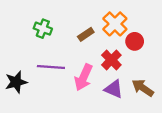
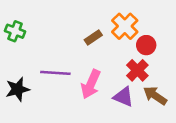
green cross: (43, 29) -> (15, 31), moved
red cross: (111, 60) -> (137, 70), moved

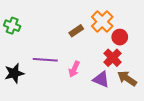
pink arrow: (91, 84) -> (74, 69), size x0.7

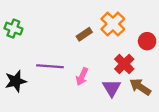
red circle: (120, 37) -> (147, 41), moved
purple triangle: (101, 79) -> (112, 88), turned 36

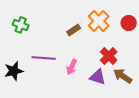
green cross: (13, 29) -> (21, 25), moved
red circle: (147, 41) -> (129, 23), moved
purple triangle: (112, 88) -> (98, 77), turned -42

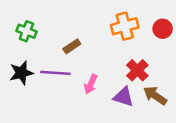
orange cross: (99, 21) -> (125, 26), turned 30
brown rectangle: (74, 30) -> (72, 46), moved
black star: (14, 71) -> (21, 73), moved

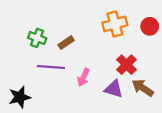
green cross: (26, 31) -> (37, 38), moved
black star: (21, 73) -> (20, 97), moved

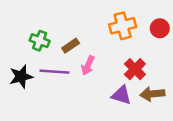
pink arrow: (83, 77) -> (88, 65), moved
brown arrow: (143, 88) -> (152, 94), turned -40
black star: (20, 97) -> (21, 77), moved

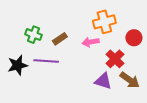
red circle: (160, 28) -> (134, 38), moved
pink arrow: (88, 65) -> (91, 42), moved, turned 56
brown arrow: (152, 94) -> (130, 80), turned -138

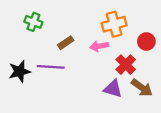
green cross: (33, 35) -> (33, 22), moved

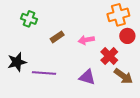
orange cross: (114, 24) -> (118, 15), moved
purple line: (51, 67) -> (44, 73), moved
purple triangle: (113, 89) -> (87, 77), moved

